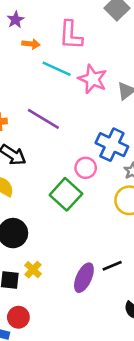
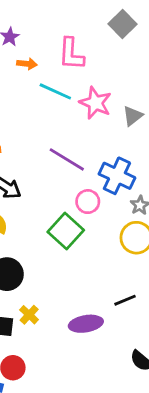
purple line: (43, 119) -> (67, 159), moved
black line: (112, 266) -> (125, 300), moved
purple ellipse: (84, 278) -> (86, 324), turned 56

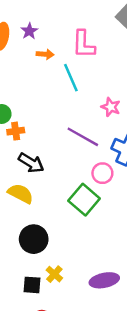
cyan line: (55, 91) -> (71, 78), turned 44
pink star: (95, 103) -> (111, 107), moved, size x0.7

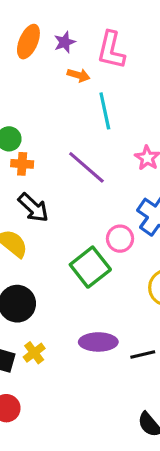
pink L-shape: (84, 44) -> (111, 50), moved
purple line: (83, 137) -> (86, 167), moved
purple ellipse: (104, 280) -> (98, 342), moved

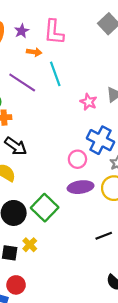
purple line: (86, 167) -> (22, 83), moved
green square: (90, 267) -> (45, 208), moved
purple ellipse: (98, 342) -> (81, 187), moved

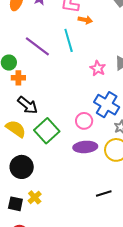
orange arrow: (34, 52) -> (85, 20), moved
green square: (45, 208) -> (47, 131), moved

